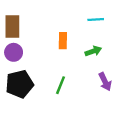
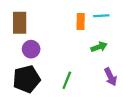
orange rectangle: (63, 41) -> (81, 22), moved
purple circle: (14, 52) -> (31, 49), moved

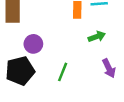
purple circle: (31, 49) -> (33, 44), moved

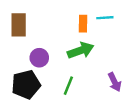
green arrow: (97, 37) -> (81, 50), moved, size x1.5

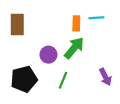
green arrow: (81, 50) -> (74, 48), turned -30
purple circle: (39, 58) -> (48, 55), moved

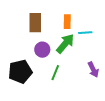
cyan line: (96, 18) -> (85, 33), moved
brown rectangle: (17, 24) -> (35, 23), moved

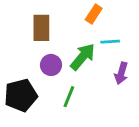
orange rectangle: (67, 22) -> (94, 14), moved, turned 32
purple arrow: (93, 70) -> (121, 73), moved, turned 42

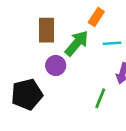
green arrow: (83, 57) -> (77, 43), moved
green line: (69, 97) -> (100, 98), moved

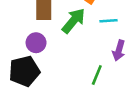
purple circle: (56, 66) -> (36, 43), moved

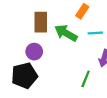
green arrow: (74, 21) -> (66, 33), turned -100

